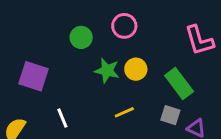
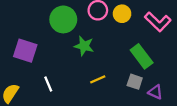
green circle: (81, 37) -> (63, 19), size x1.5
pink L-shape: (199, 40) -> (158, 22), turned -30
yellow circle: (136, 69) -> (122, 14), moved

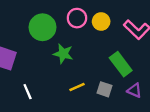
gray square: (135, 82) -> (105, 89), moved
purple triangle: (155, 92) -> (134, 90), moved

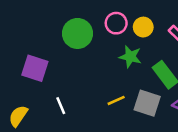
green star: (63, 54) -> (130, 57), moved
gray square: (105, 89) -> (147, 103), size x1.5

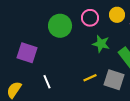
yellow circle: (143, 27) -> (117, 15), moved

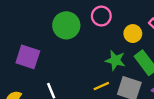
yellow circle: (117, 15) -> (133, 34), moved
green star: (101, 44) -> (115, 60), moved

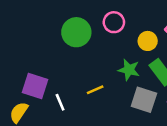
purple square: (28, 57) -> (35, 86), moved
yellow line: (101, 86) -> (95, 90), moved

